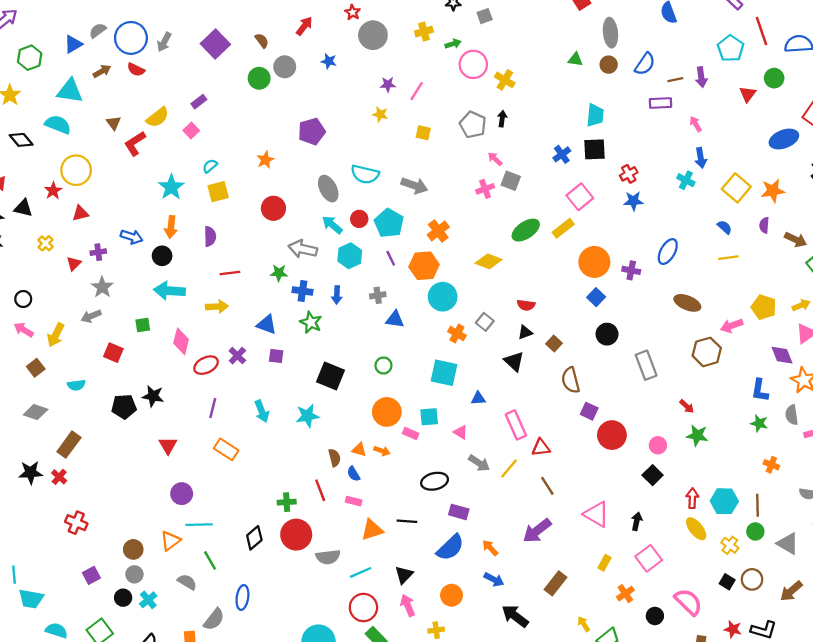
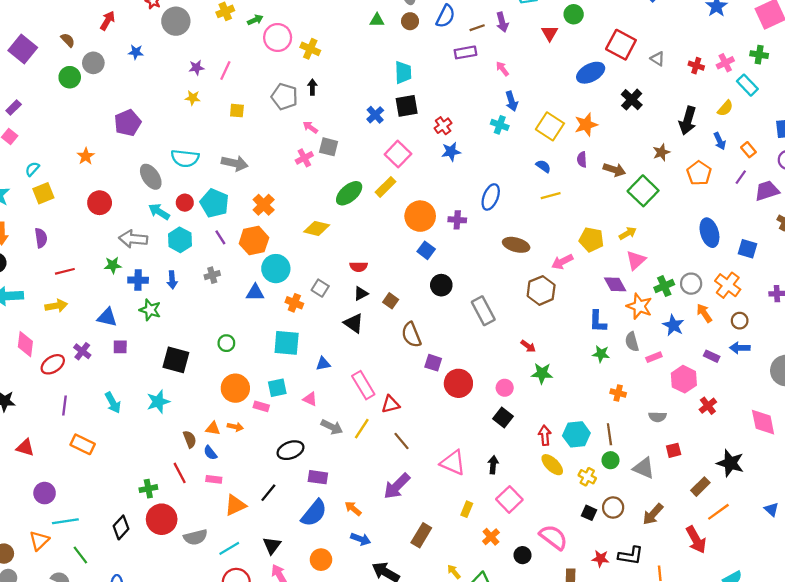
blue triangle: (395, 319) -> (255, 293), moved
red triangle: (168, 445) -> (25, 448), turned -36
black line: (407, 521) -> (268, 493), turned -48

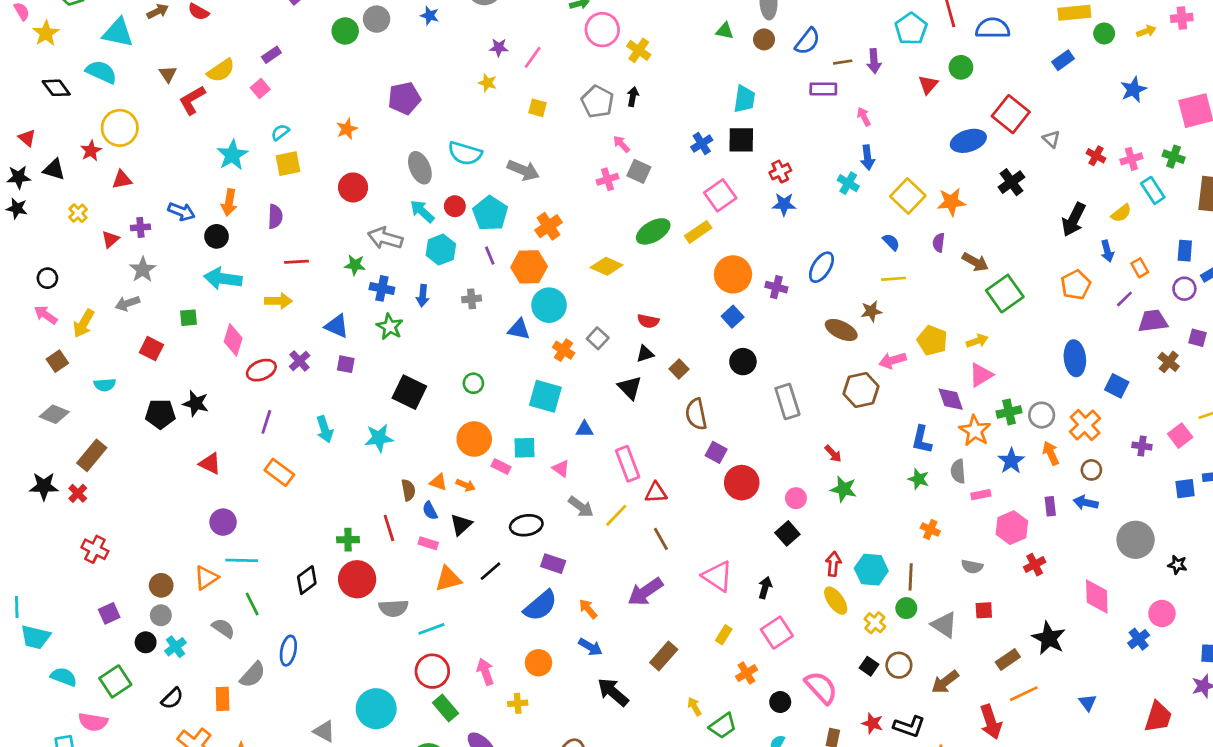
brown star: (661, 152) -> (871, 311), moved
purple rectangle: (712, 356) -> (1050, 506), turned 48
black triangle: (272, 545) -> (461, 525), moved

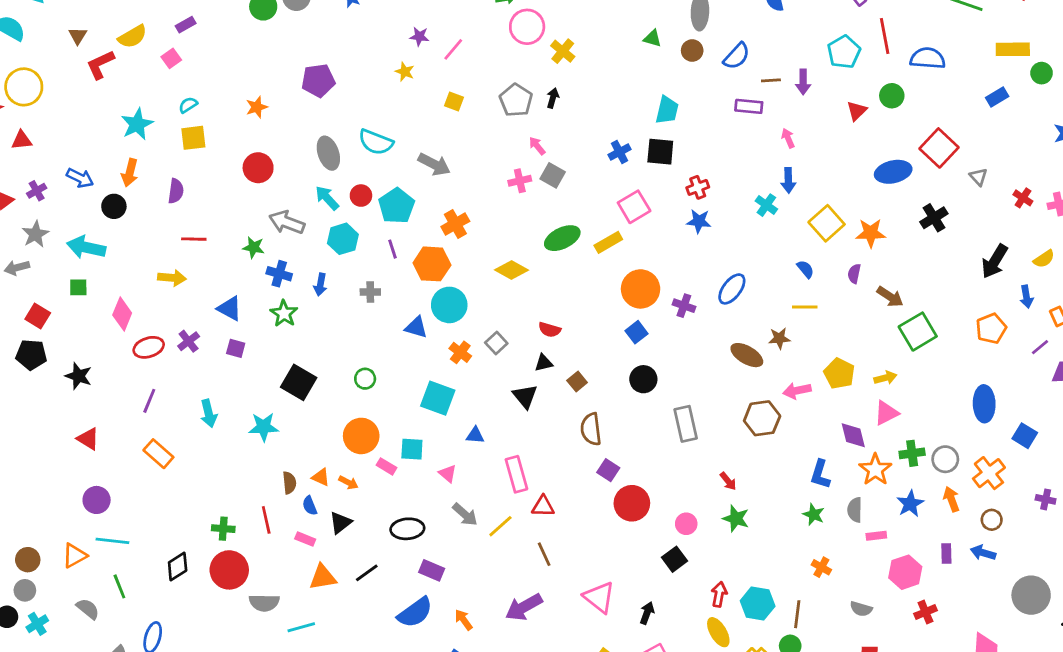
purple cross: (140, 227) -> (37, 191), turned -30
cyan arrow: (223, 279) -> (86, 247), moved
black pentagon: (160, 414) -> (31, 355), moved

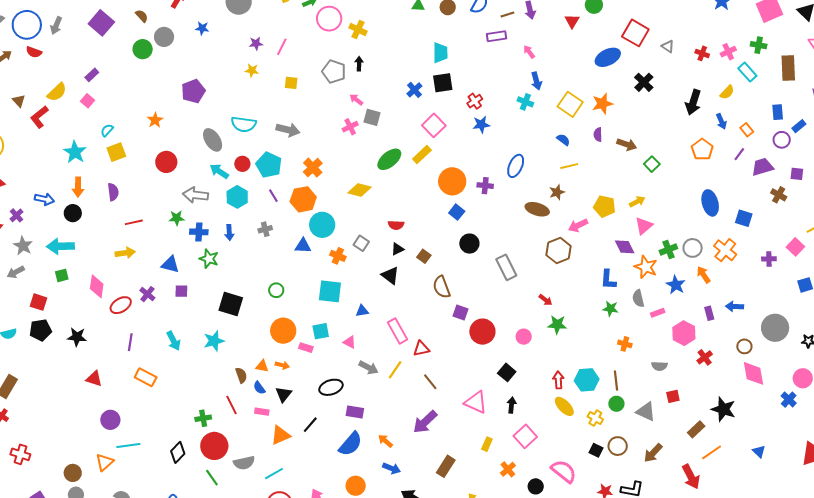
green square: (918, 332) -> (652, 164), size x0.6
brown circle: (992, 520) -> (744, 346), moved
black square: (674, 559) -> (507, 372), moved
green line: (119, 586) -> (212, 478), moved

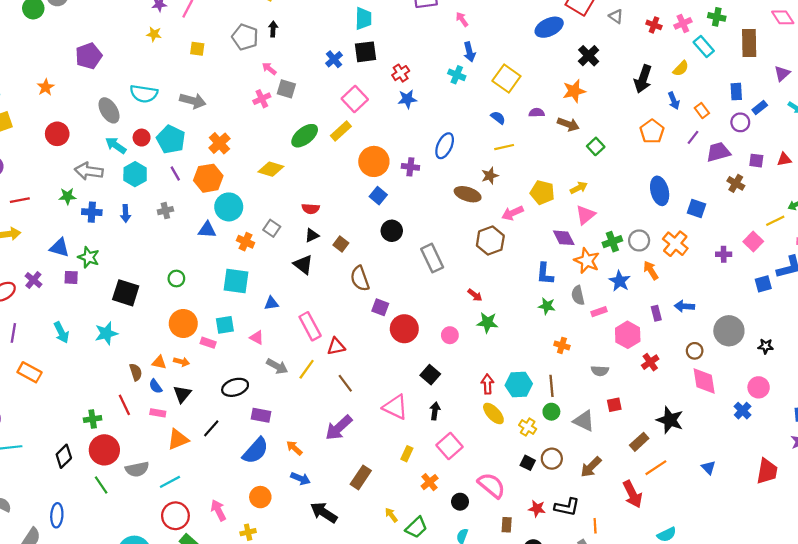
orange star: (602, 104) -> (574, 91), moved
purple semicircle: (598, 135) -> (537, 113), turned 88
green star: (209, 259) -> (89, 257), moved

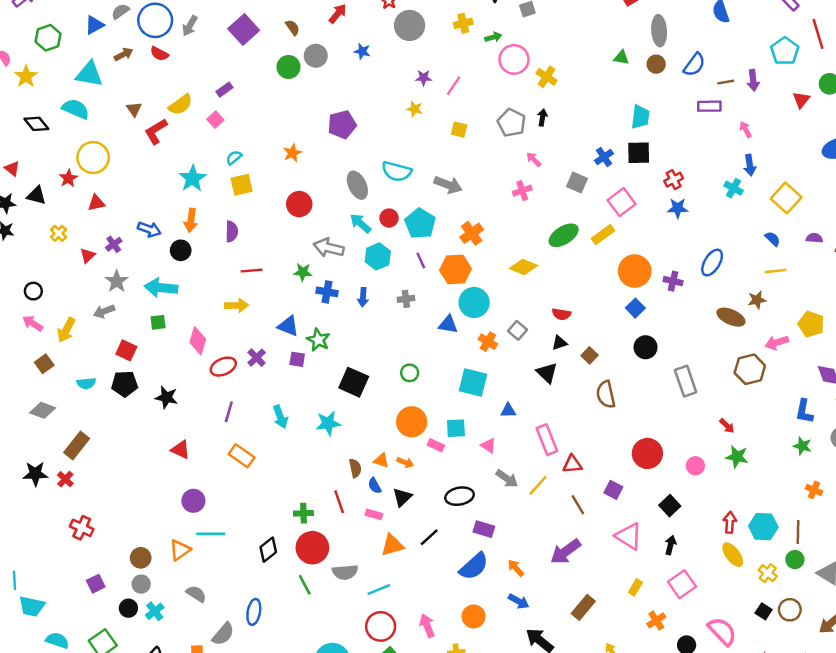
gray square: (286, 89) -> (577, 183), moved
purple square: (380, 307) -> (613, 490), moved

